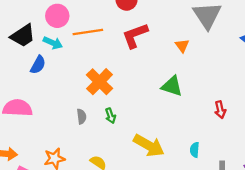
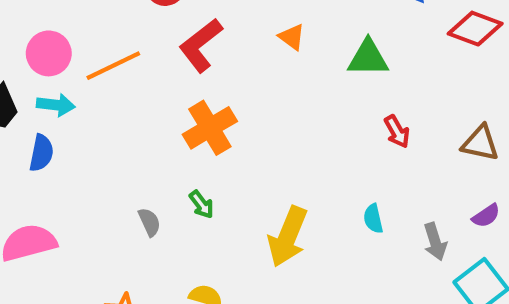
orange cross: (100, 82) -> (210, 128), moved, turned 32
green triangle: (172, 86) -> (368, 58), moved
yellow arrow: (149, 145) -> (288, 237), turned 100

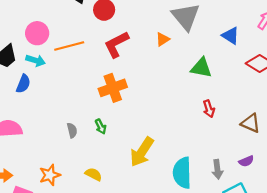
orange triangle: (292, 37) -> (163, 39), moved, turned 40
cyan semicircle: (373, 219) -> (182, 173), moved, size x2.0

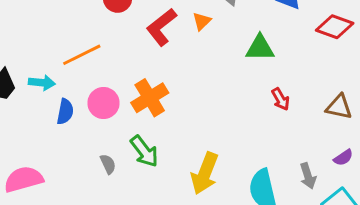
pink circle: (37, 33) -> (103, 103), moved
red L-shape: (116, 44) -> (161, 27), moved
blue semicircle: (23, 84) -> (65, 112), moved
green arrow: (101, 127) -> (144, 151), size x1.6

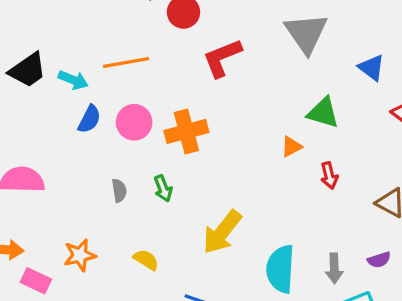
orange triangle: (202, 21) -> (291, 147), moved
green arrow: (144, 151) -> (163, 188), size x0.7

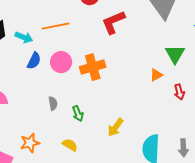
green triangle: (323, 113) -> (175, 54), turned 45
green arrow: (163, 188) -> (78, 114), moved
yellow arrow: (222, 232) -> (115, 127), size x0.7

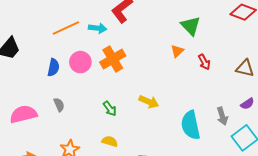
cyan arrow: (24, 37) -> (98, 28), moved
gray semicircle: (53, 103) -> (59, 105), moved
yellow arrow: (115, 127) -> (149, 102), moved, turned -90

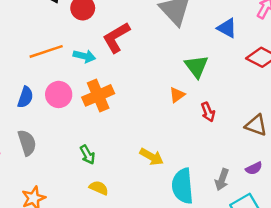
yellow arrow: (149, 102) -> (152, 157), moved
gray semicircle: (59, 105) -> (27, 143), size x1.5
gray arrow: (222, 116) -> (222, 180), turned 30
yellow semicircle: (110, 141) -> (99, 188), moved

